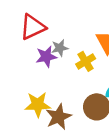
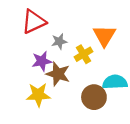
purple star: (46, 57) -> (42, 61), moved
brown star: (59, 117) -> (58, 74), moved, turned -30

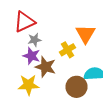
gray star: (59, 41) -> (34, 40), moved
purple star: (42, 61) -> (32, 56), turned 30

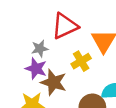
red triangle: (24, 22) -> (65, 26), moved

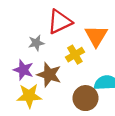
purple star: (36, 69) -> (23, 70), moved

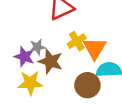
orange triangle: (96, 36) -> (95, 48), moved
gray star: (36, 43) -> (37, 47), moved

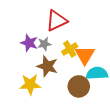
gray star: (37, 47) -> (44, 44), moved
purple star: (24, 57) -> (29, 43), moved

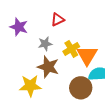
red triangle: (56, 21) -> (58, 20), size x0.6
purple star: (29, 43) -> (19, 27), moved

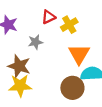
yellow cross: (71, 49) -> (69, 25), moved
brown star: (48, 67) -> (19, 66), moved

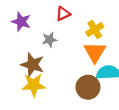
yellow cross: (69, 25) -> (95, 30), moved

